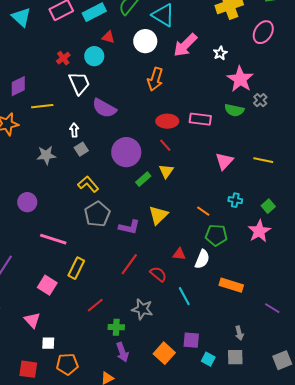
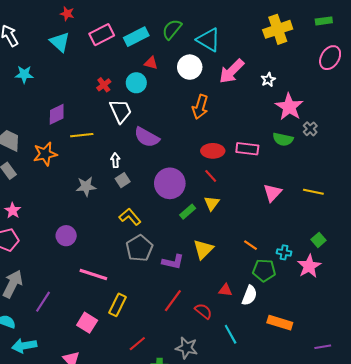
pink ellipse: (263, 32) -> (330, 58), moved
cyan cross: (235, 200) -> (284, 252), moved
purple line: (272, 308) -> (323, 347), turned -42

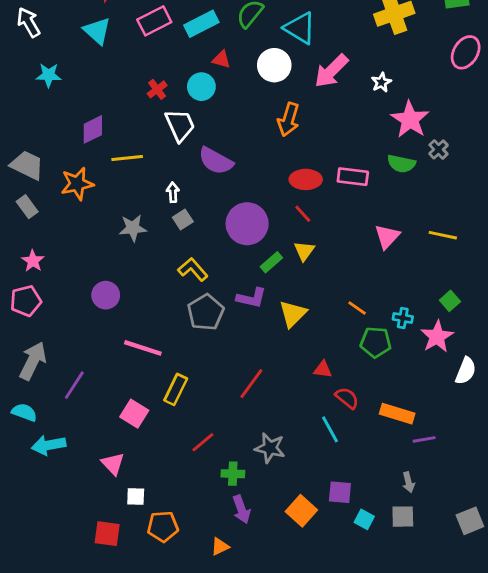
purple L-shape: (173, 262) -> (251, 298), moved
white semicircle: (249, 295) -> (466, 371), moved
red semicircle: (203, 311) -> (347, 398), moved
purple line: (323, 347) -> (424, 439), moved

